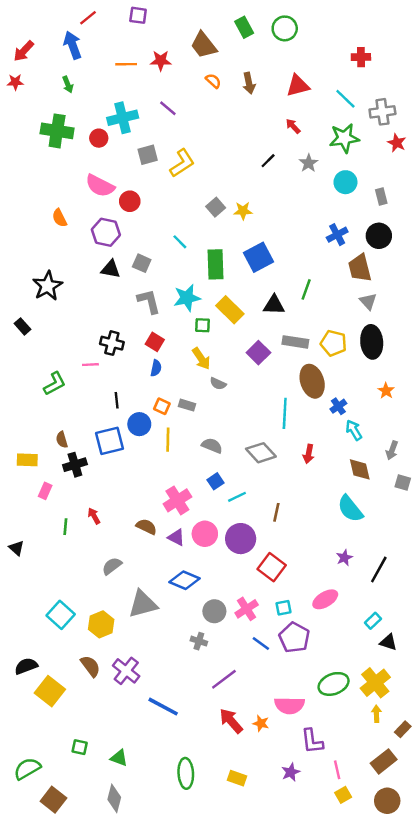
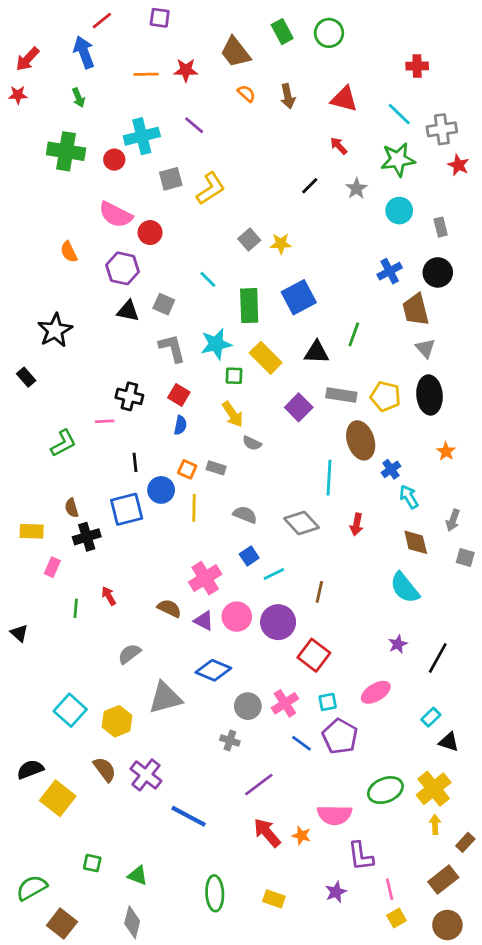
red triangle: (298, 86) -> (344, 99), turned 30

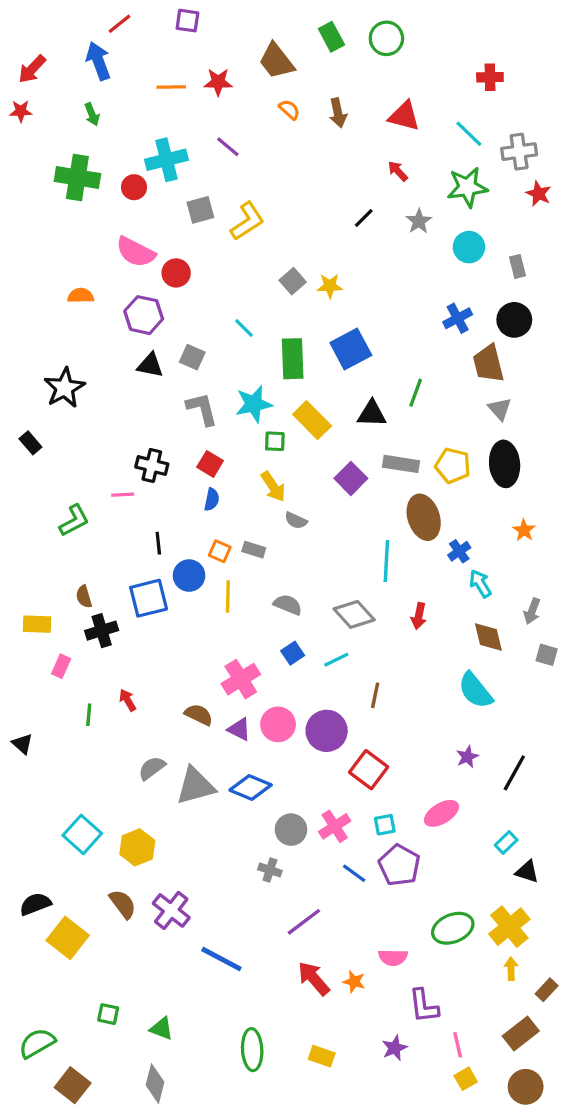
orange semicircle: (69, 252) -> (81, 296), turned 115
cyan line: (274, 574) -> (336, 660), moved
gray triangle: (165, 698) -> (196, 786), moved
pink semicircle: (335, 815) -> (393, 957), size x0.7

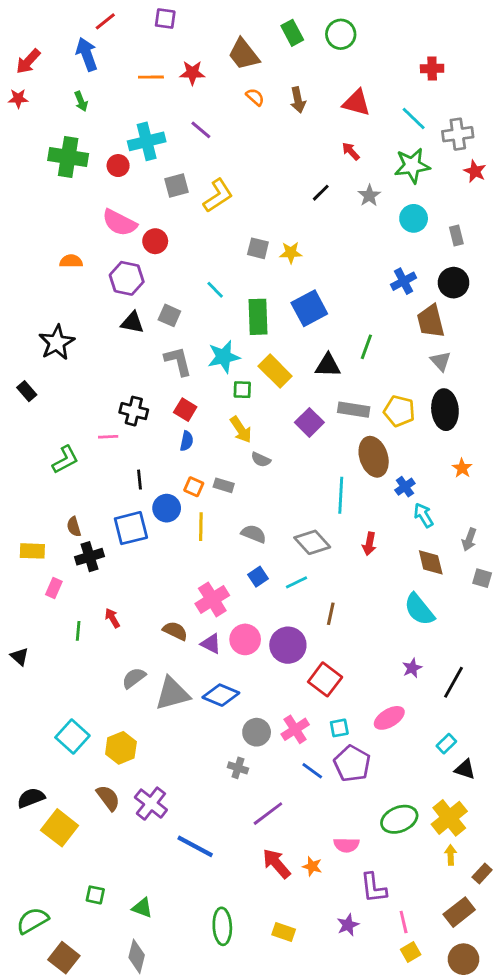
gray square: (293, 281) -> (258, 248), turned -35

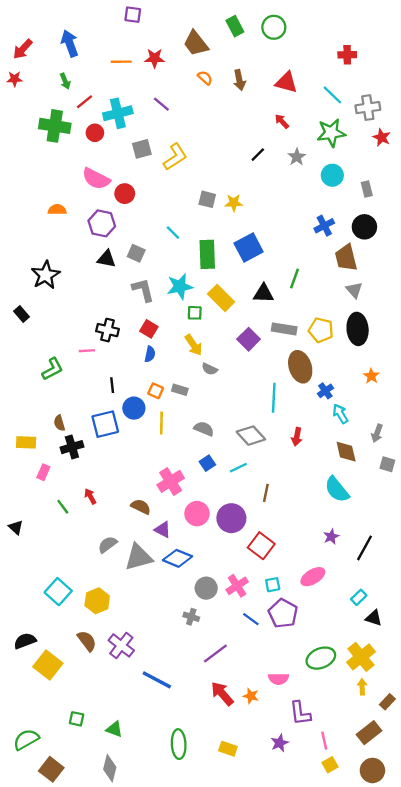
red line: (105, 21) -> (85, 102), moved
green line: (78, 631) -> (63, 507), turned -42
purple triangle: (211, 644) -> (163, 530), moved

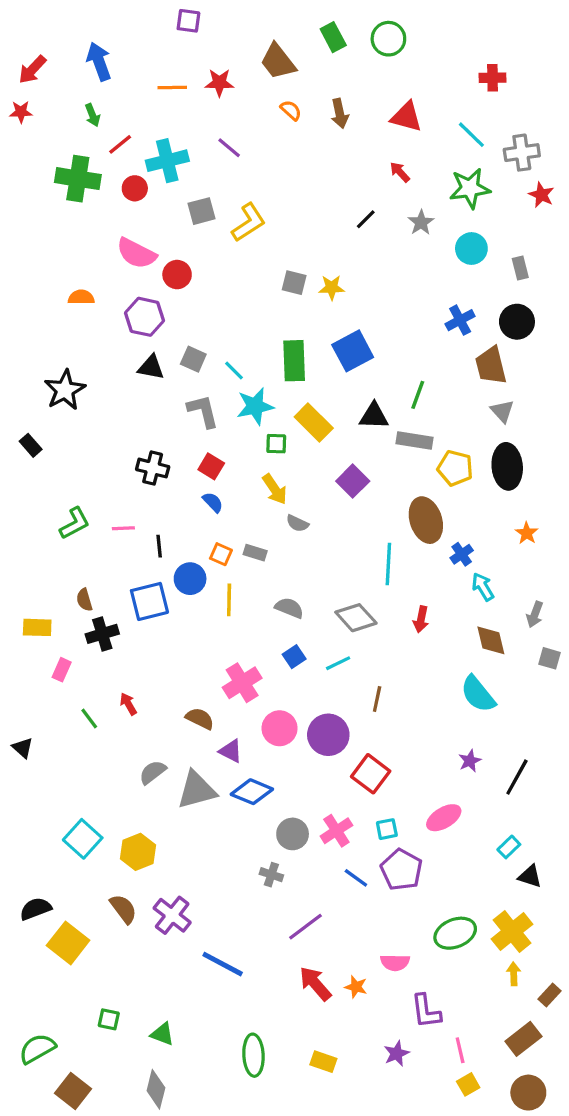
cyan line: (173, 233) -> (234, 370), moved
gray rectangle: (284, 329) -> (414, 440), moved
pink line: (87, 351) -> (123, 528), moved
blue semicircle: (150, 354) -> (213, 502), turned -56

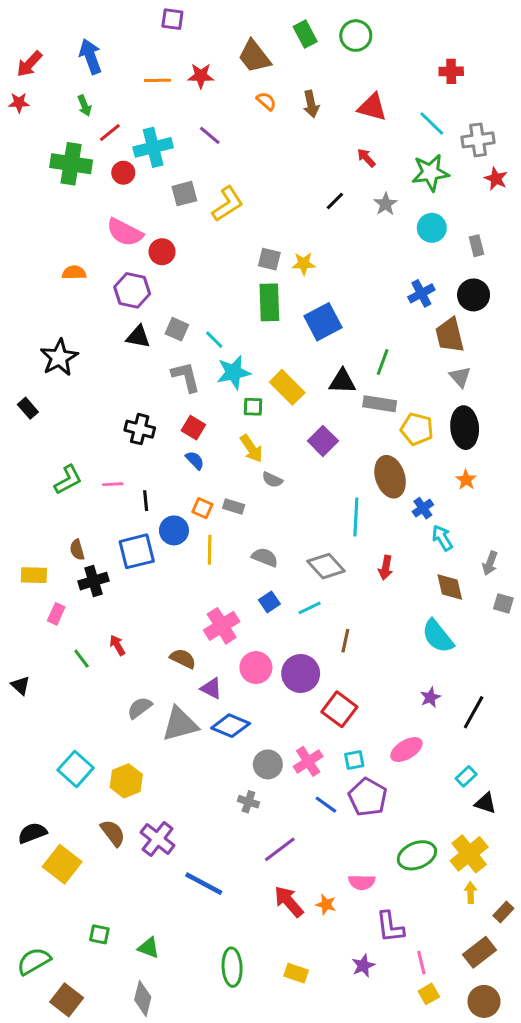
green rectangle: (294, 361) -> (269, 302), moved
orange star: (527, 533) -> (466, 480), moved

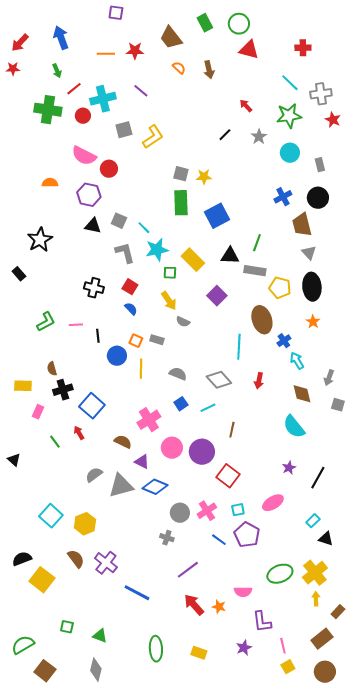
red triangle: (372, 107) -> (249, 50), moved
blue square: (137, 551) -> (92, 406), moved, turned -35

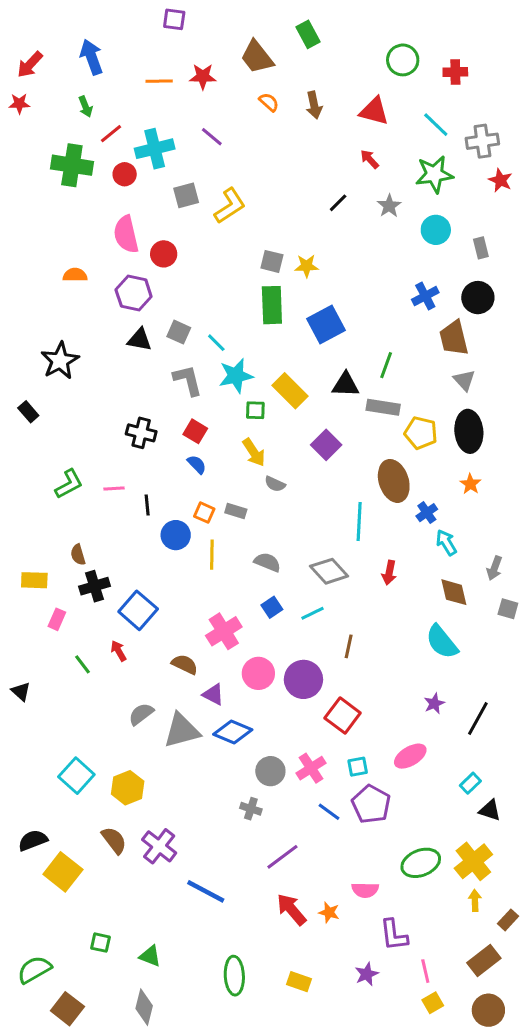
green circle: (239, 24) -> (403, 60), moved
red triangle: (249, 50) -> (374, 111), moved
pink semicircle: (84, 156) -> (126, 234), turned 50

